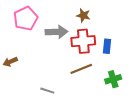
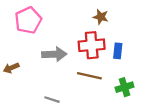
brown star: (83, 15) -> (101, 17), moved
gray arrow: (57, 32) -> (54, 54), moved
brown line: (81, 69) -> (89, 76), turned 35

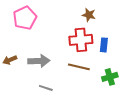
gray arrow: (54, 54) -> (39, 61), moved

